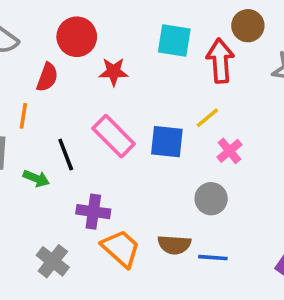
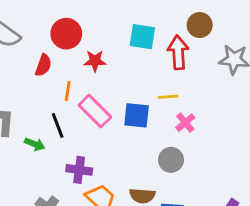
orange line: (23, 116) -> (68, 91), moved
yellow line: (207, 118) -> (168, 97), turned 36

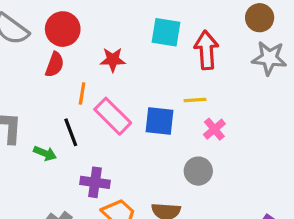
brown circle: (200, 25) -> (260, 18), moved
red circle: (66, 34) -> (63, 29), moved

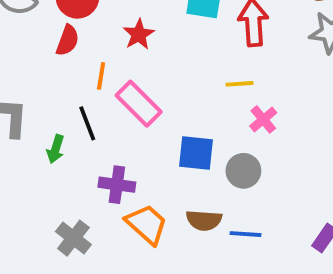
red star: (113, 60) -> (139, 34), turned -30
blue square: (160, 121) -> (196, 153), moved
green arrow: (45, 153) -> (56, 149), turned 85

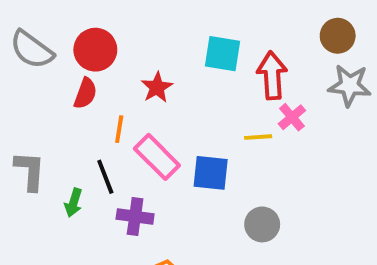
pink cross: (263, 119) -> (292, 117), moved
blue square: (196, 153) -> (211, 173), moved
purple cross: (117, 185) -> (135, 216), moved

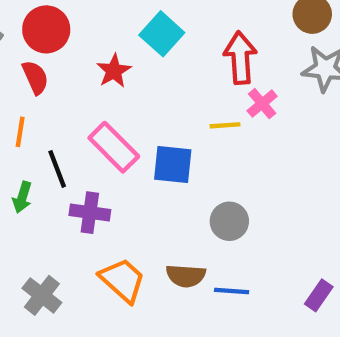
cyan square: (222, 54) -> (162, 34), moved, turned 33
red semicircle: (85, 93) -> (35, 77), turned -44
orange line: (119, 129) -> (20, 132), moved

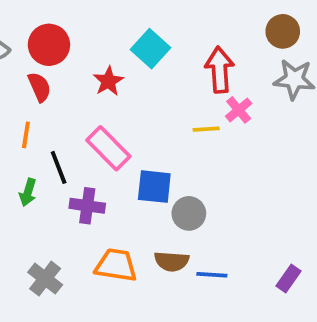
blue square: (173, 165) -> (154, 187), moved
gray circle: (229, 221) -> (189, 213), moved
orange trapezoid: (123, 280) -> (116, 265), turned -33

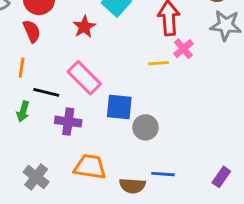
black line: (59, 167) -> (46, 92), turned -55
brown semicircle: (172, 261) -> (132, 186), moved

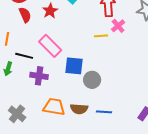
red semicircle: (32, 31) -> (25, 15), moved
brown semicircle: (132, 186) -> (79, 109), moved

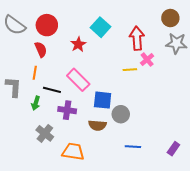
red semicircle: (25, 15) -> (41, 49), moved
orange trapezoid: (54, 107) -> (73, 152), moved
brown semicircle: (79, 109) -> (97, 125), moved
gray cross: (17, 114) -> (45, 133), moved

